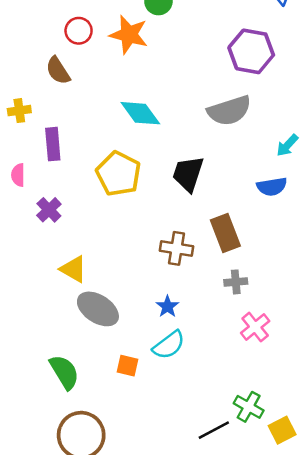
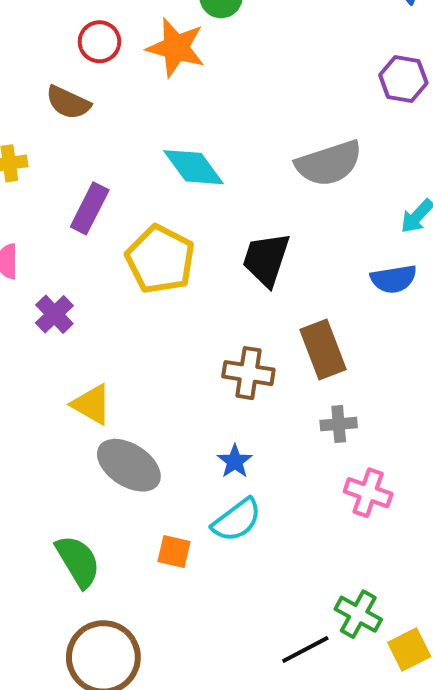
purple hexagon: (251, 51) -> (403, 79), moved, size x0.7
brown semicircle: (58, 71) -> (68, 103), turned -32
purple rectangle: (53, 144) -> (90, 208), moved, turned 32
pink cross: (255, 327) -> (368, 493), turned -32

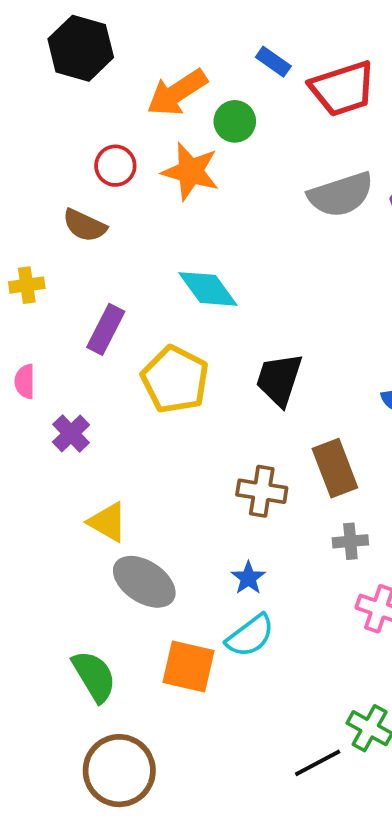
gray semicircle: (329, 163) -> (341, 195), moved
orange square: (174, 551) -> (189, 667), size x1.6

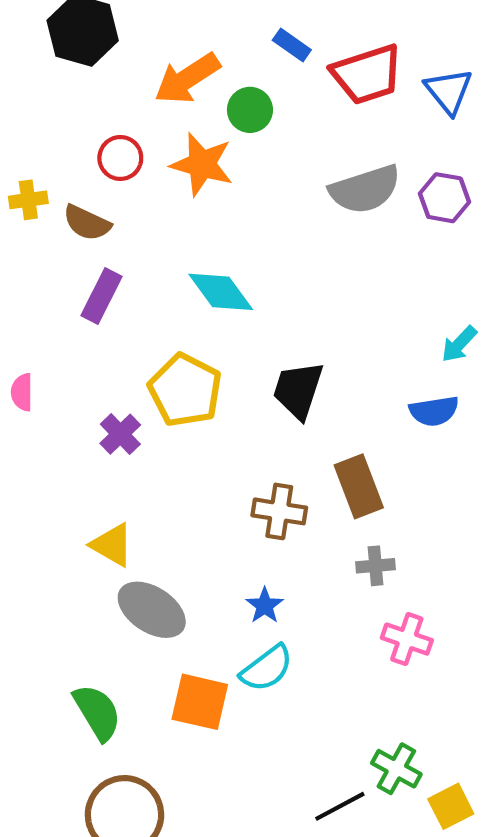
yellow cross: (27, 285) -> (28, 200), moved
purple rectangle: (106, 329) -> (101, 296), moved
purple cross: (71, 433) -> (120, 434), moved

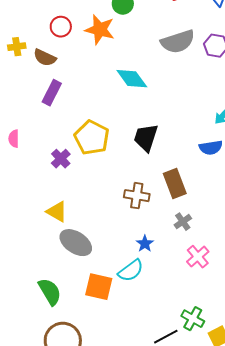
cyan diamond: (221, 292) -> (132, 79), moved
gray cross: (375, 566) -> (183, 222), turned -30
blue star: (265, 606) -> (145, 244), moved
pink cross: (407, 639) -> (198, 257), turned 30

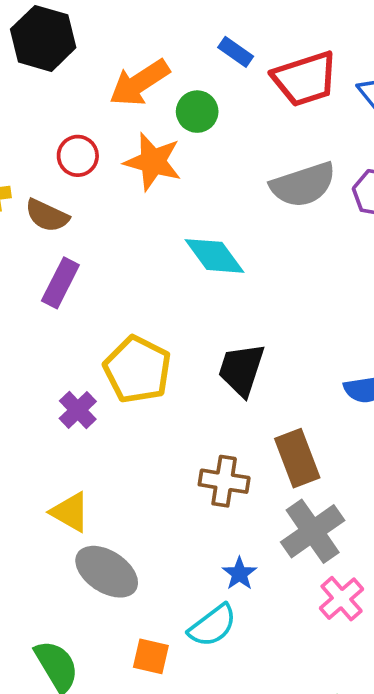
gray cross: (183, 222) -> (313, 531), size x1.8
orange square: (99, 287) -> (151, 656), size x0.7

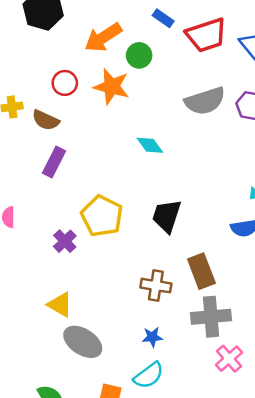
cyan diamond: (214, 256) -> (150, 145), size x0.7
gray cross: (313, 531) -> (211, 317), turned 30
blue star: (239, 574) -> (152, 337), moved, turned 30

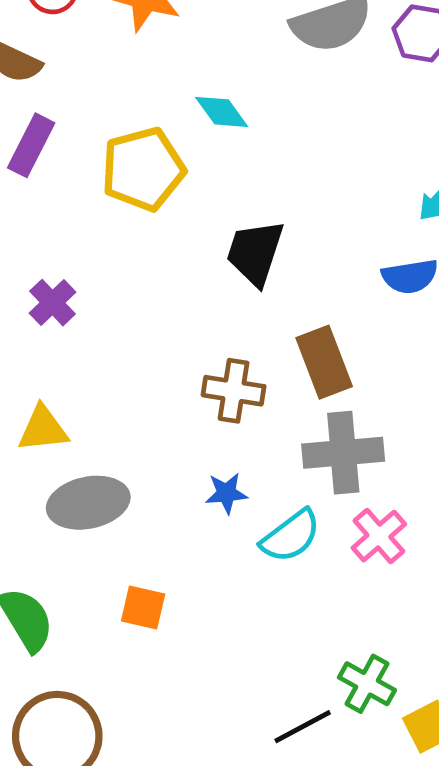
yellow pentagon: (102, 216) -> (143, 169), moved, turned 30
yellow triangle: (60, 305) -> (43, 429), turned -36
gray ellipse: (83, 342) -> (88, 503), turned -45
cyan semicircle: (149, 375) -> (291, 536), moved

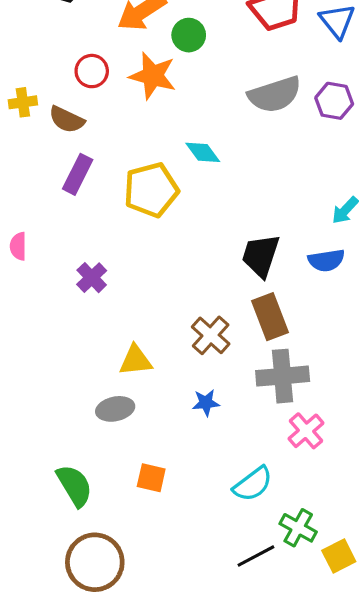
black trapezoid: (255, 253) -> (261, 256), moved
brown cross: (234, 391) -> (211, 335), turned 33
yellow triangle: (43, 429) -> (135, 360), moved
gray ellipse: (88, 503) -> (115, 409), size x0.7
cyan semicircle: (291, 536) -> (253, 484), moved

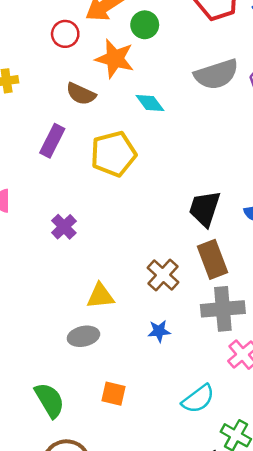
red circle: (92, 71) -> (65, 34), moved
brown semicircle: (67, 120) -> (81, 94), moved
cyan diamond: (203, 152) -> (150, 103), moved

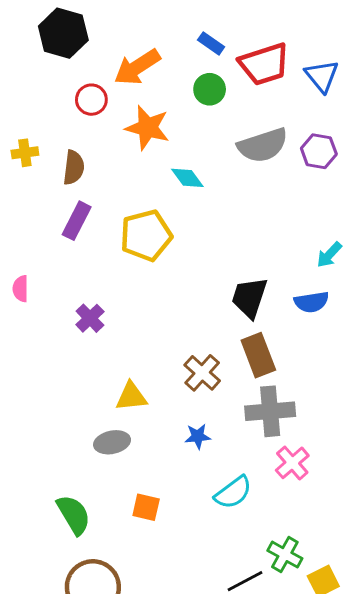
green circle: (145, 25) -> (210, 89), moved
brown semicircle: (81, 94) -> (74, 168), moved, turned -108
cyan semicircle: (198, 399) -> (233, 492), moved

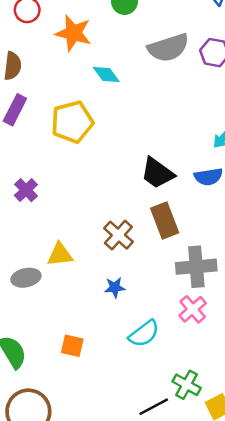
black trapezoid: (249, 298) -> (157, 173), turned -72
gray cross: (270, 411) -> (196, 267), moved
gray ellipse: (112, 442) -> (26, 278), moved

